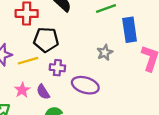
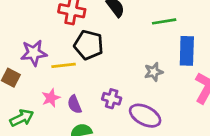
purple cross: (57, 68) -> (112, 99), moved
purple ellipse: (85, 85) -> (145, 116), moved

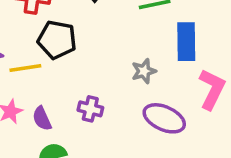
purple ellipse: (145, 116) -> (164, 118), moved

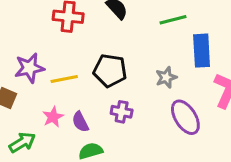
black pentagon: (57, 40) -> (110, 71), moved
purple ellipse: (164, 118) -> (185, 117), turned 36

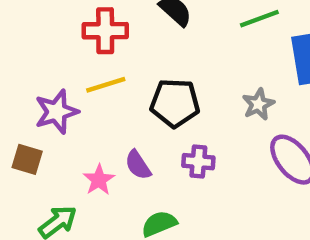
yellow line: (64, 79) -> (106, 85), moved
purple semicircle: (80, 122) -> (138, 165), moved

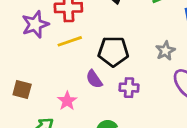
purple star: (56, 112) -> (35, 24), moved
purple semicircle: (138, 165) -> (94, 79), moved

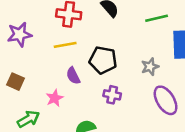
purple star: (35, 24) -> (20, 34), moved
purple semicircle: (94, 79) -> (73, 76), moved

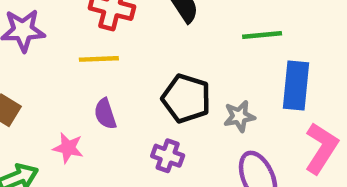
black pentagon: (103, 60) -> (186, 98), moved
pink star: (55, 98) -> (68, 148), turned 30

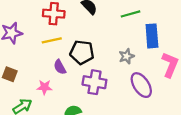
black pentagon: (186, 98) -> (82, 52), moved
purple cross: (168, 156) -> (94, 82), size x1.5

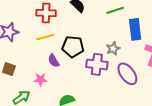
purple cross: (94, 82) -> (97, 64), moved

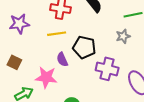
gray star: (113, 49) -> (123, 36), moved
pink star: (41, 79) -> (46, 77), size x1.5

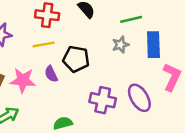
purple cross: (107, 69) -> (103, 100), moved
pink star: (46, 77) -> (23, 80), moved

